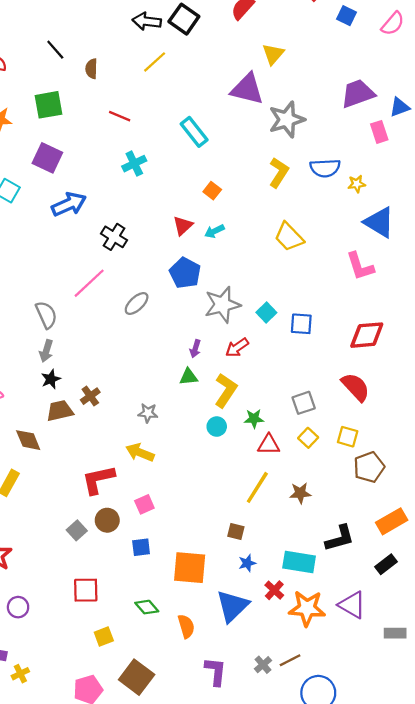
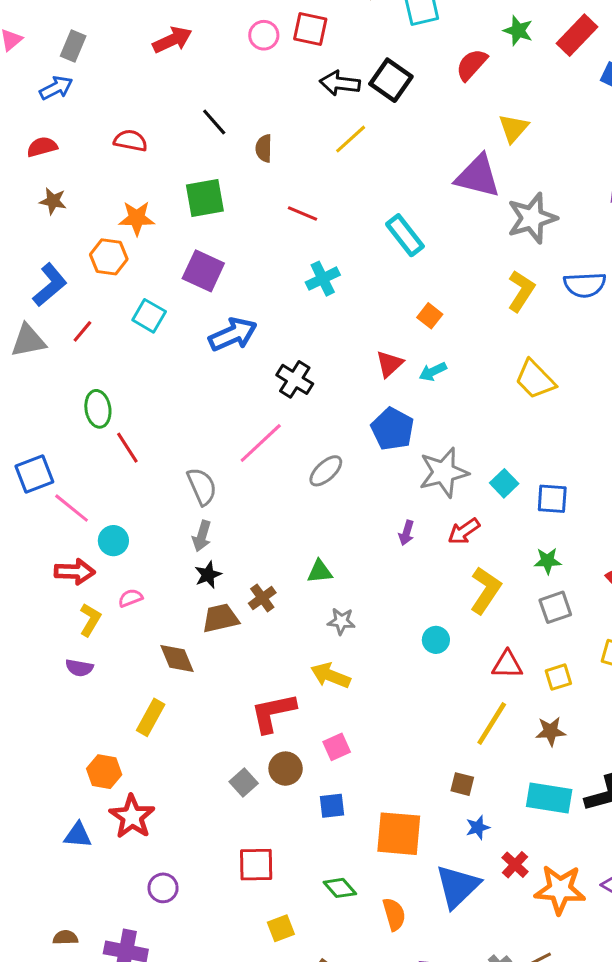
green triangle: (188, 377) -> (320, 572), moved
yellow L-shape: (226, 390) -> (486, 590), moved
green star: (254, 419) -> (548, 561), moved
yellow square: (308, 438) -> (558, 677), moved, turned 30
cyan rectangle: (299, 562) -> (549, 798), moved

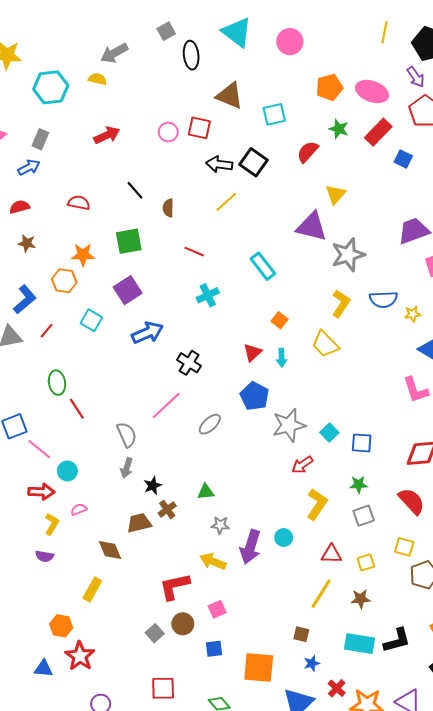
purple square: (203, 271) -> (128, 290), turned 32
cyan arrow: (433, 372) -> (282, 358), turned -66
yellow trapezoid: (535, 379) -> (325, 344), moved
purple arrow: (406, 533) -> (250, 547), moved, size x2.0
black star: (208, 575) -> (153, 486), moved

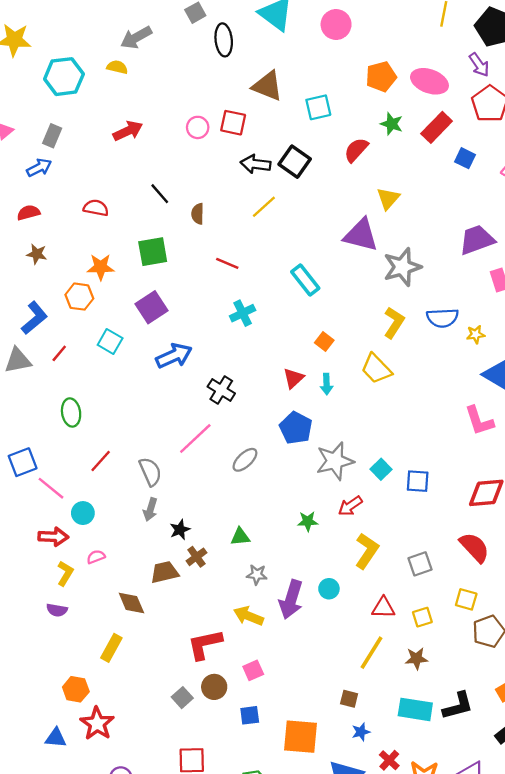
red line: (77, 409) -> (101, 461), moved, turned 75
green star: (359, 484) -> (308, 521), moved

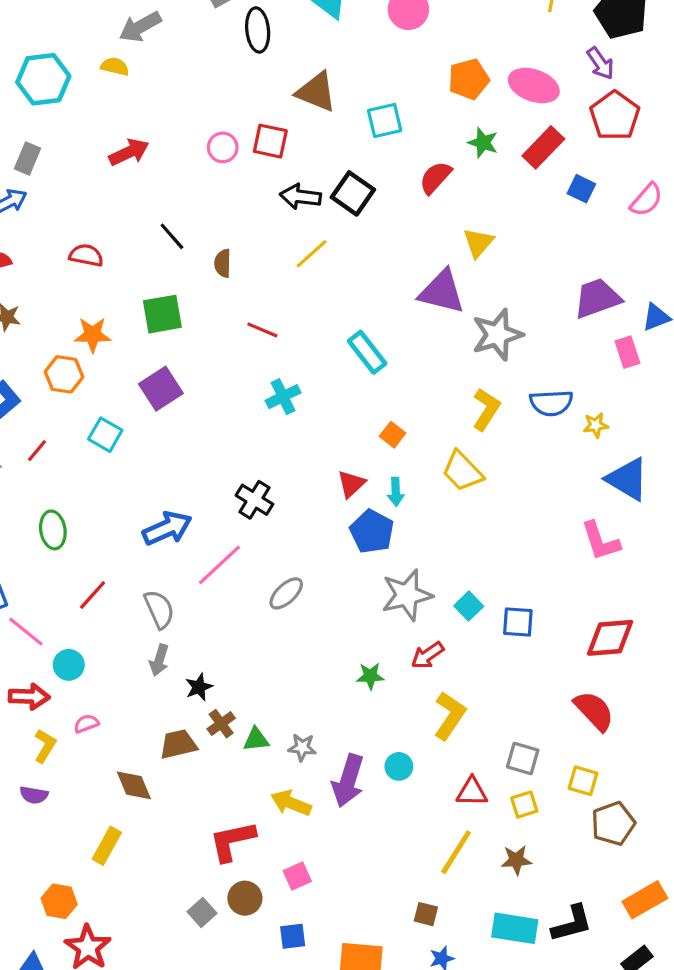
blue arrow: (174, 356) -> (167, 528), moved
blue pentagon: (296, 428) -> (372, 532), moved
green triangle: (240, 537) -> (256, 739), moved
gray square: (420, 564) -> (523, 758), moved, turned 35

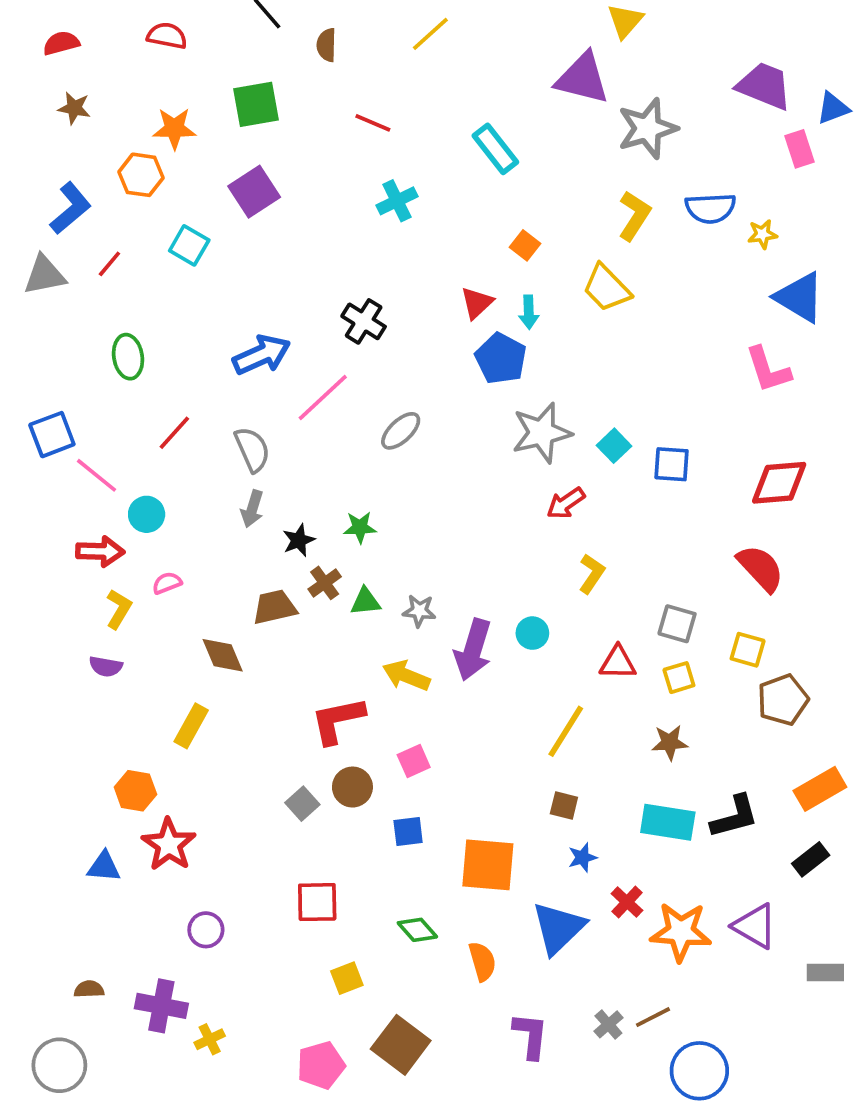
purple trapezoid: (597, 298) -> (764, 86), turned 42
green star: (370, 676) -> (360, 527), moved
yellow L-shape: (450, 716) -> (592, 574), size x0.7
yellow line: (456, 852) -> (566, 731), moved

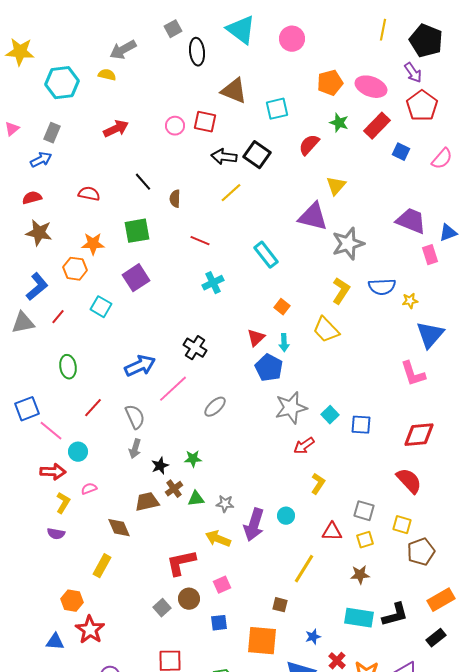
brown star: (74, 108) -> (39, 233), size x1.5
blue triangle: (800, 297) -> (430, 335), turned 40
brown square: (564, 806) -> (280, 605), moved

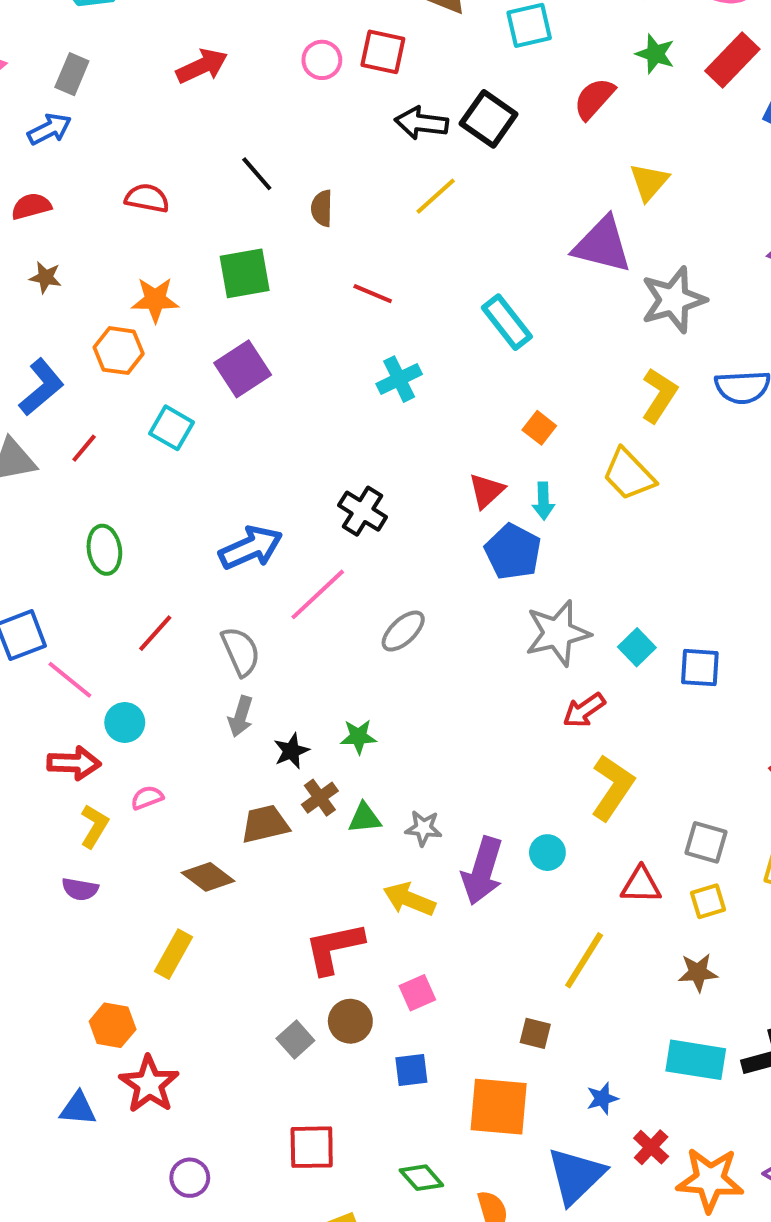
brown star: (39, 233) -> (45, 277), size x0.6
yellow L-shape: (318, 484) -> (612, 788), size x1.5
brown diamond: (119, 528) -> (208, 877), turned -30

